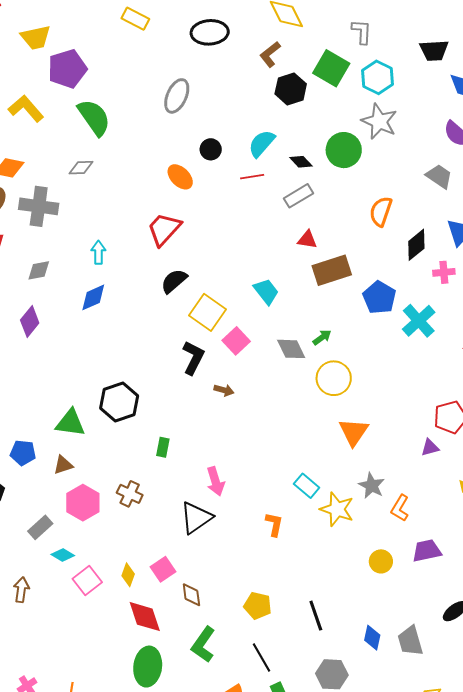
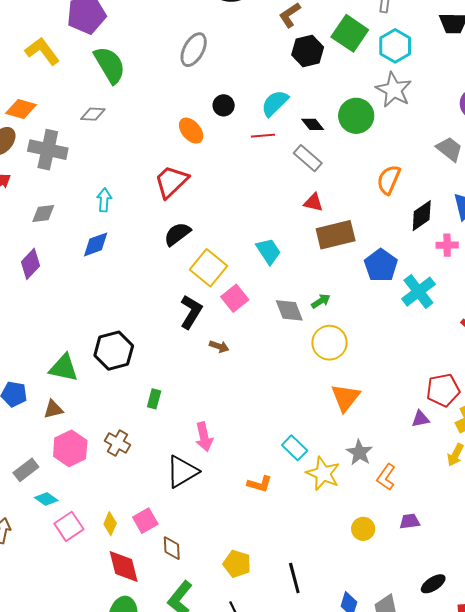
gray rectangle: (299, 196) -> (308, 158), turned 68
orange L-shape: (274, 524) -> (259, 484), turned 90
purple trapezoid: (427, 551) -> (410, 521), size x0.7

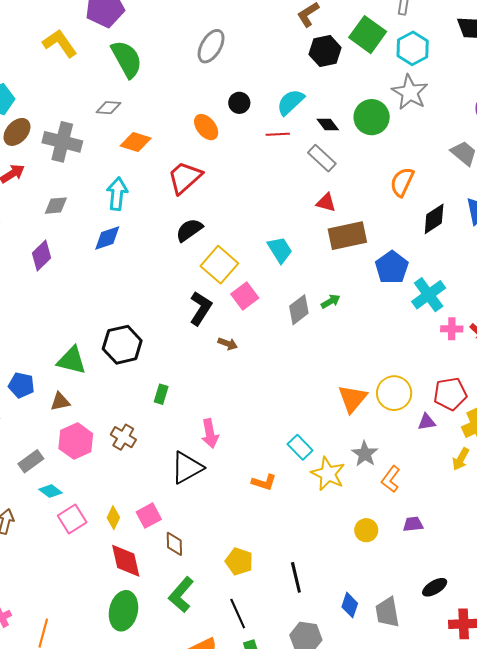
orange diamond: (21, 109) -> (136, 142), moved
cyan arrow: (104, 200) -> (117, 194), size x1.4
pink cross: (447, 245) -> (452, 329), moved
gray diamond: (289, 310) -> (299, 310), turned 72
yellow circle: (329, 343) -> (394, 393), moved

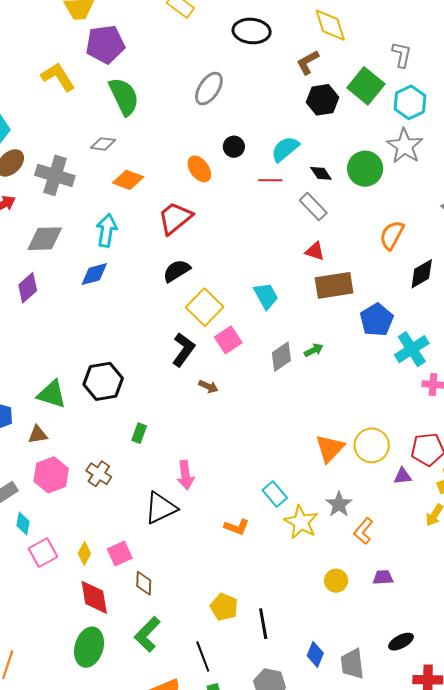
gray diamond: (56, 206) -> (45, 239), size x1.5
cyan diamond: (50, 491) -> (23, 523), turned 60
yellow pentagon: (239, 561) -> (224, 607), moved

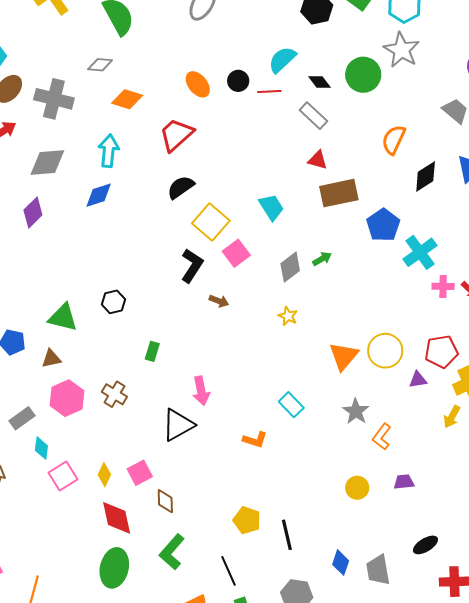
black circle: (234, 147) -> (238, 81), moved
black hexagon: (103, 381) -> (113, 302), size x0.6
yellow star: (301, 522) -> (288, 316), moved, size x0.6

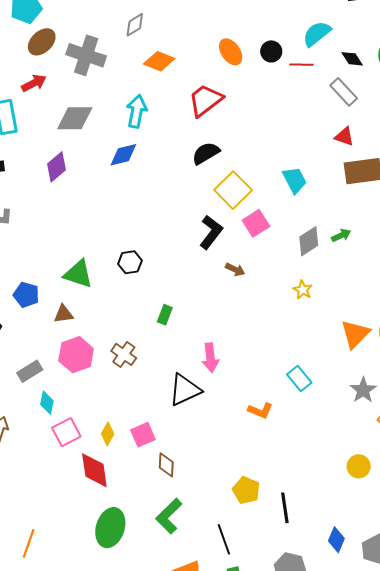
gray diamond: (100, 65) -> (135, 25), turned -40
red diamond: (117, 518) -> (94, 470), moved

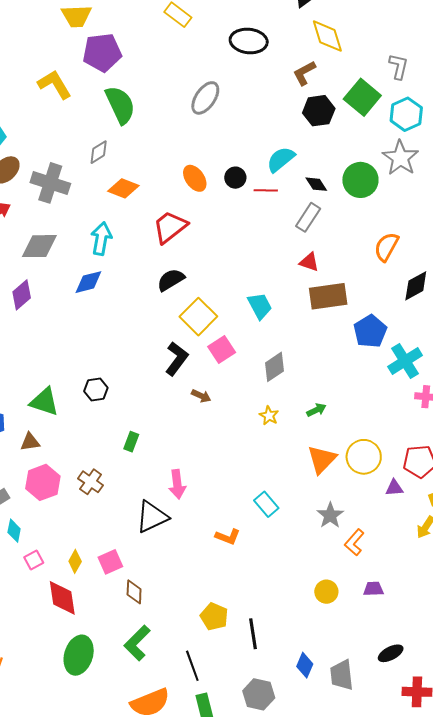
gray rectangle: (344, 92) -> (308, 217), turned 76
green arrow: (341, 235) -> (316, 410), moved
pink square: (66, 432) -> (34, 560), size x0.7

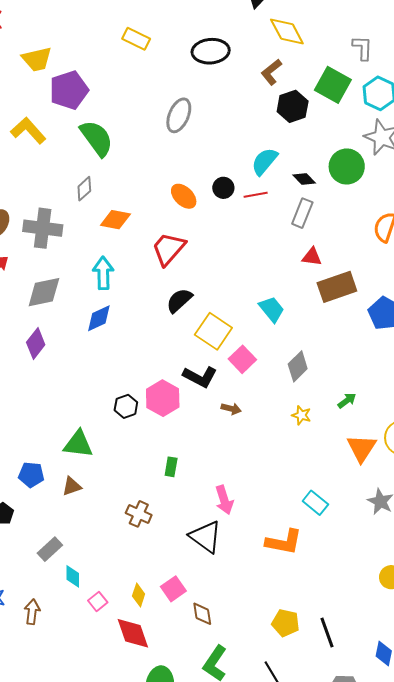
black L-shape: (177, 359) -> (200, 377), turned 92
black hexagon: (96, 390) -> (126, 406), moved
pink hexagon: (43, 482) -> (163, 398), moved
black triangle: (152, 517) -> (206, 537), turned -48
orange L-shape: (228, 537) -> (284, 542), size x1.5

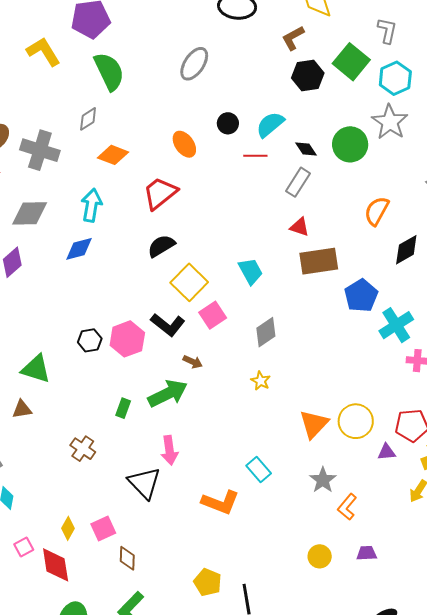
black circle: (223, 188) -> (228, 123), moved
green arrow: (347, 401) -> (168, 393), moved, size x2.0
pink square: (98, 601) -> (24, 547), moved

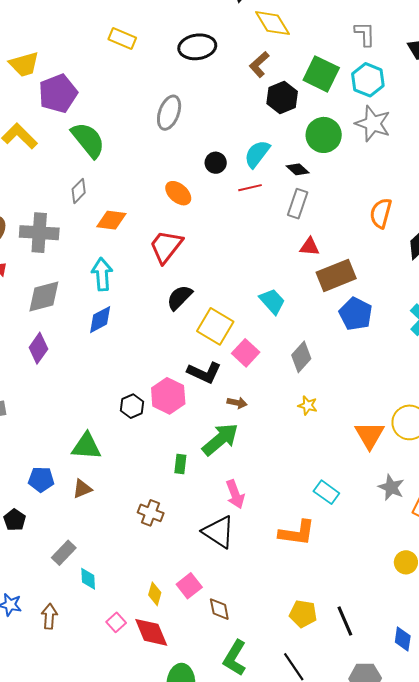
gray L-shape: (387, 31) -> (365, 34), moved
green circle: (350, 144) -> (324, 135), moved
blue pentagon: (361, 296) -> (356, 314), moved

